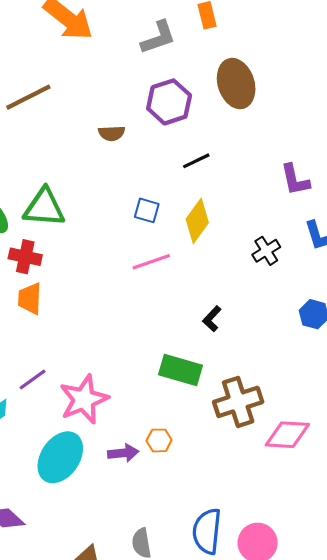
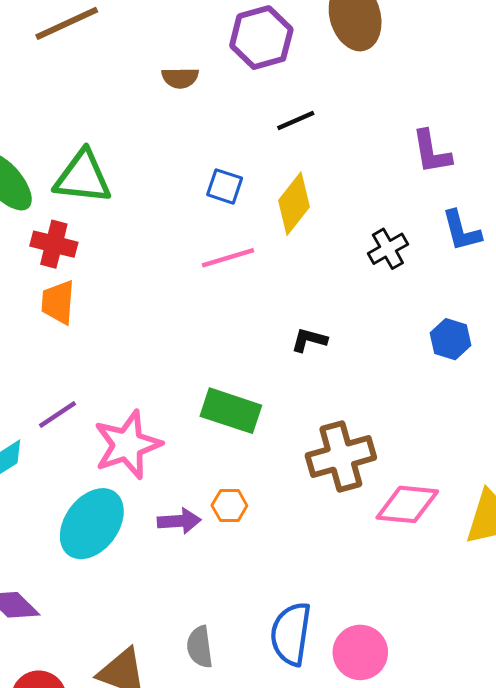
black L-shape: (212, 319) -> (309, 340), turned 60
green rectangle: (180, 370) -> (231, 411), moved

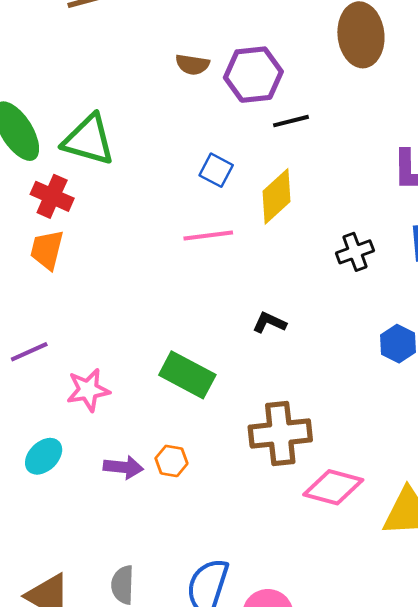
purple hexagon: (261, 38) -> (253, 75), moved
pink star: (127, 445) -> (88, 390), size x0.7
cyan ellipse: (92, 524) -> (44, 456), size x0.6

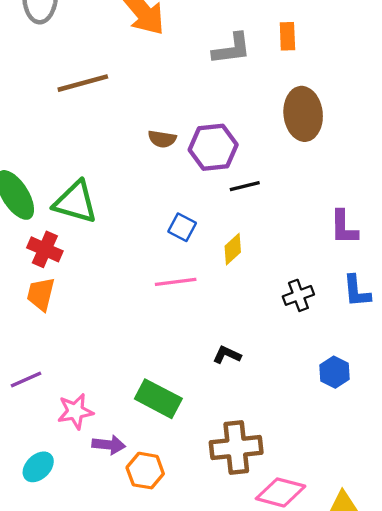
yellow diamond: (277, 196) -> (233, 249), size x0.7
orange hexagon: (171, 461) -> (145, 471), size x1.4
purple arrow: (123, 467) -> (109, 445), moved

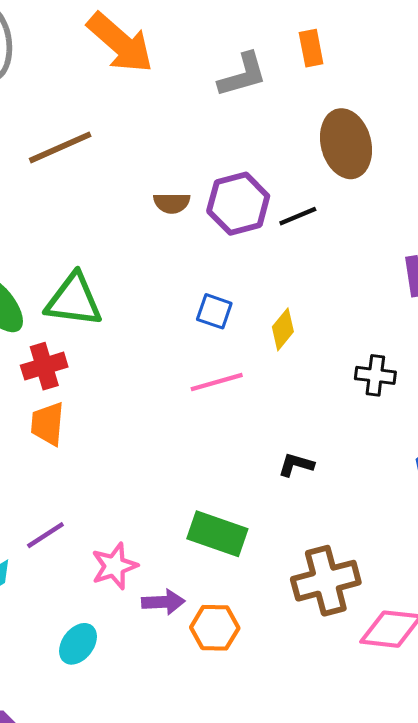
black line: (245, 186) -> (298, 216), moved
red cross: (45, 249) -> (44, 366), turned -32
black cross: (298, 295) -> (375, 375), turned 36

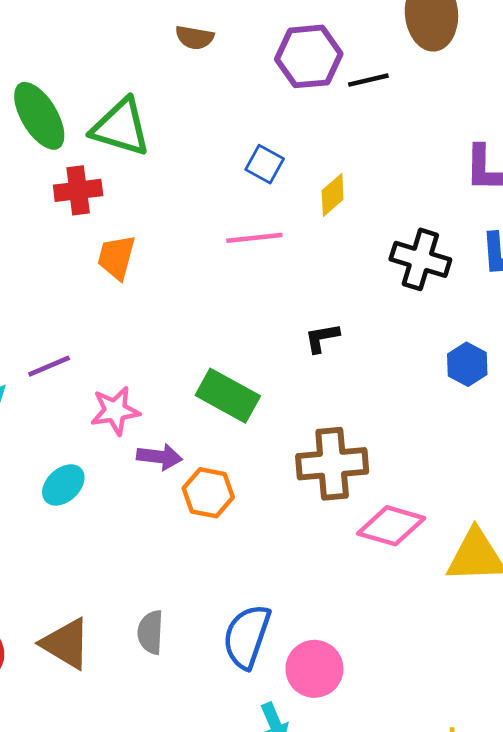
brown semicircle: (172, 203) -> (195, 38), moved
black cross: (375, 375) -> (420, 259), size x1.4
orange trapezoid: (48, 424) -> (116, 257), moved
black L-shape: (296, 465) -> (322, 338), turned -36

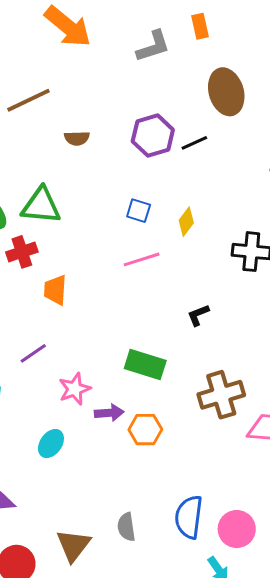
purple line: (49, 366) -> (33, 353), moved
brown triangle: (66, 644) -> (73, 545), turned 48

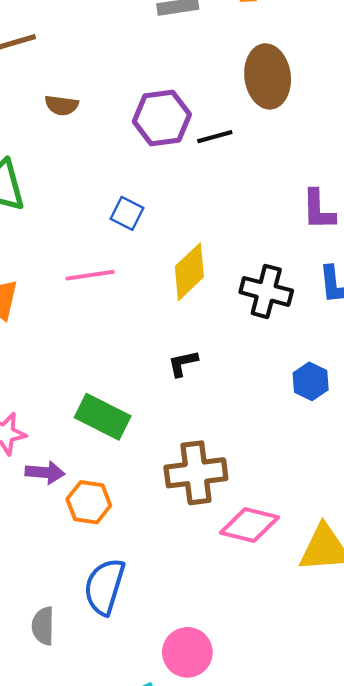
yellow diamond: (186, 222) -> (189, 272), moved, size x1.5
pink line: (142, 259) -> (90, 275), moved
blue semicircle: (189, 517) -> (104, 587), moved

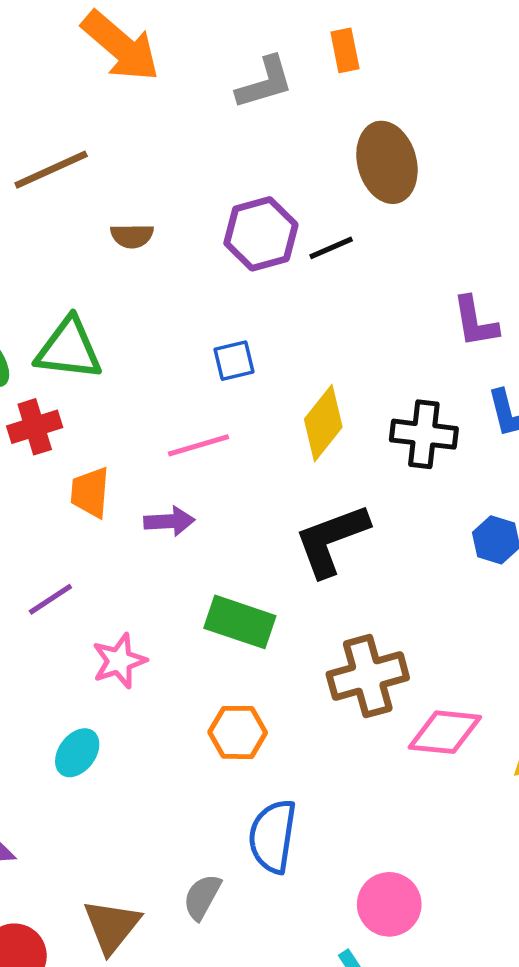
blue square: (127, 213) -> (234, 361), turned -32
black L-shape: (183, 363) -> (331, 540), size x2.0
purple arrow: (45, 472) -> (169, 521), moved
gray semicircle: (43, 626) -> (202, 897), turned 36

